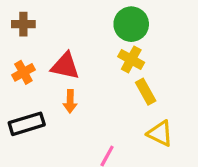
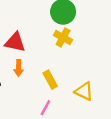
yellow rectangle: (146, 92) -> (50, 80), moved

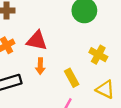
yellow cross: (63, 38) -> (98, 55), moved

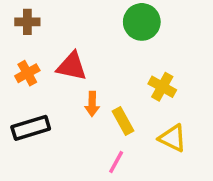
orange arrow: (40, 66) -> (92, 104), moved

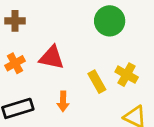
orange arrow: (92, 104) -> (63, 101), moved
yellow rectangle: (123, 121) -> (97, 82), moved

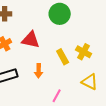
green circle: (110, 21) -> (60, 14), moved

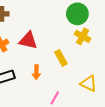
green circle: (60, 14) -> (77, 14), moved
yellow cross: (84, 52) -> (83, 36), moved

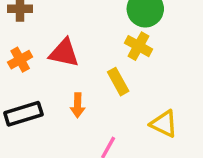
yellow cross: (83, 36) -> (139, 46), moved

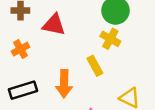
red triangle: (64, 53) -> (54, 25), moved
orange arrow: (78, 105) -> (64, 84), size x1.5

